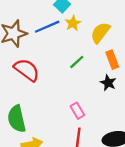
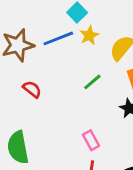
red semicircle: (27, 70) -> (32, 89), size x0.6

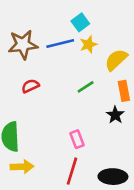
red semicircle: (32, 89) -> (30, 86), turned -72

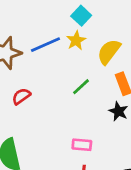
cyan square: (80, 22) -> (81, 16), moved
pink rectangle: (77, 139) -> (82, 145), turned -54

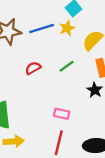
red semicircle: (21, 96) -> (33, 68), moved

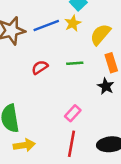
green line: (67, 66) -> (75, 63), turned 35
pink rectangle: (62, 114) -> (73, 113), turned -56

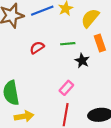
black star: (106, 86) -> (82, 61), moved

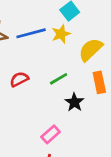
green line: (68, 44) -> (59, 79), turned -32

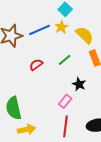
yellow semicircle: (91, 50) -> (85, 35), turned 96
black star: (74, 102) -> (79, 84), moved

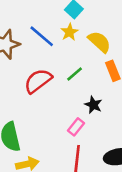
blue line: (40, 30) -> (42, 36), turned 65
red semicircle: (36, 65) -> (38, 81), size x1.6

